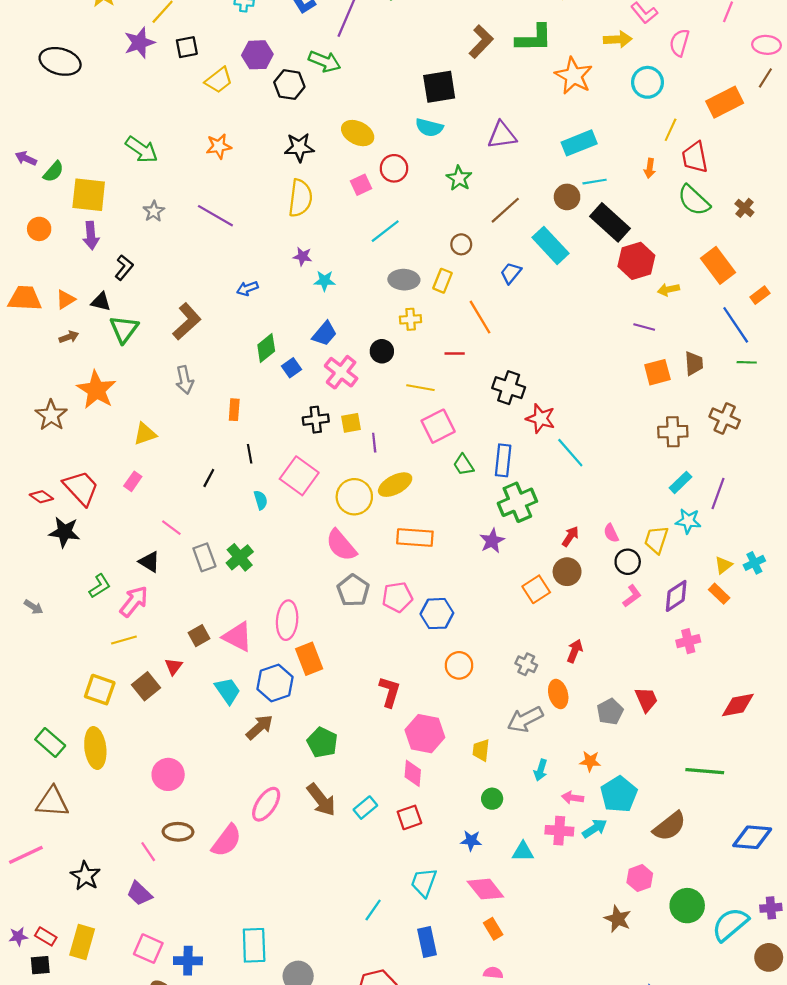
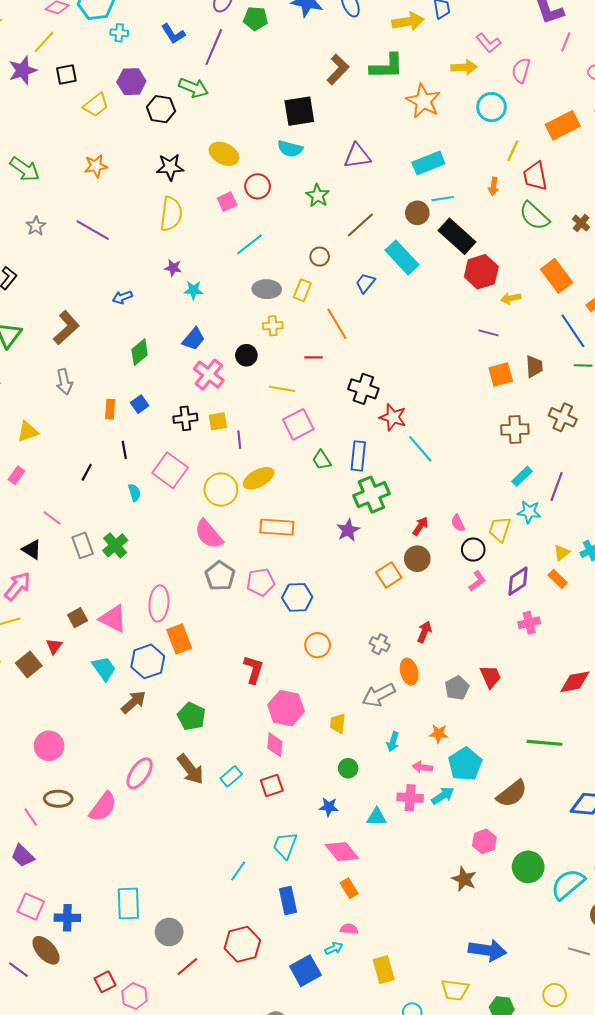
blue square: (292, 368) -> (140, 404), moved

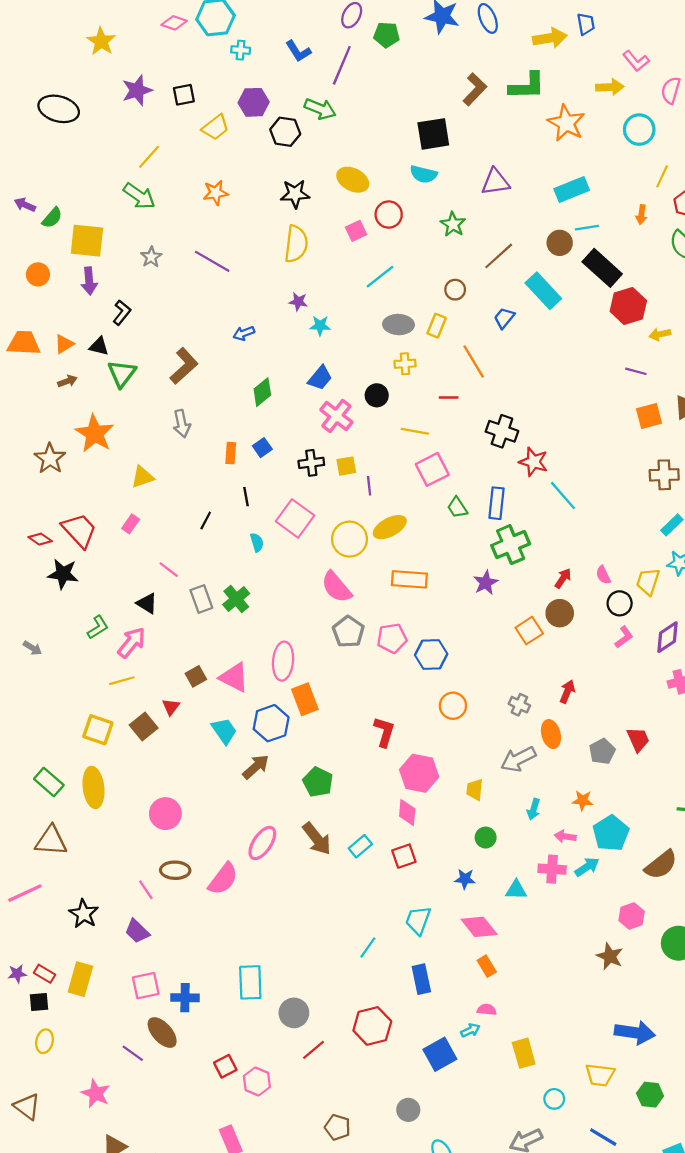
yellow line: (44, 42) -> (149, 157), moved
pink square: (31, 907) -> (146, 986), turned -36

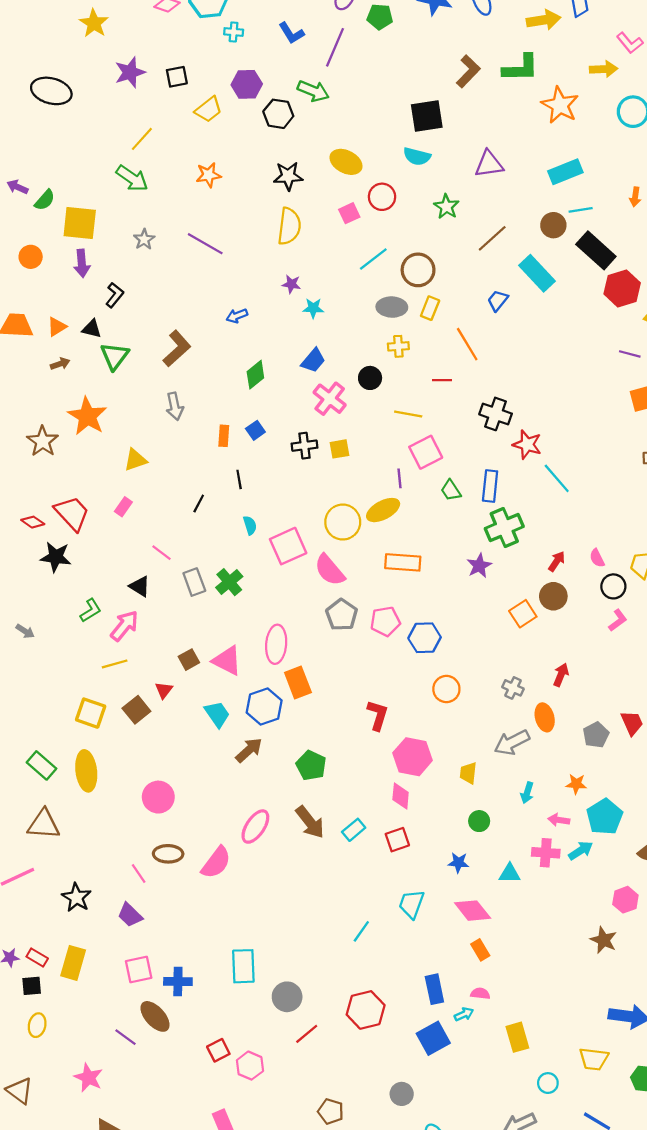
brown circle: (455, 290) -> (418, 270), moved, size x1.6
purple line: (369, 486) -> (399, 478), moved
pink square: (295, 518) -> (288, 546), moved, turned 30
blue rectangle: (421, 979) -> (434, 989), moved

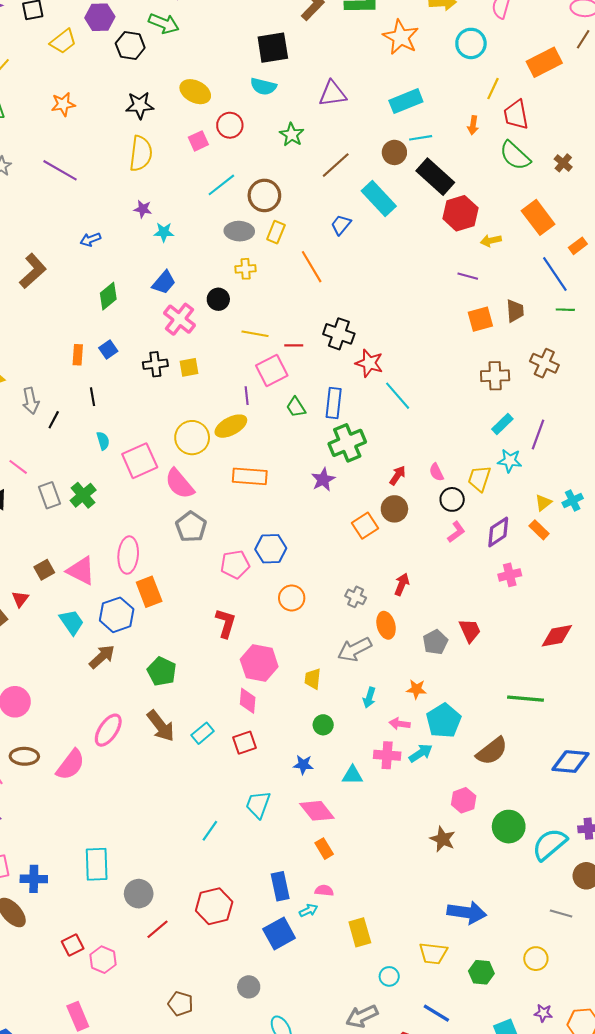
red line: (442, 380) -> (294, 345), moved
gray arrow: (175, 406) -> (31, 401), moved
pink pentagon: (385, 621) -> (235, 564), moved

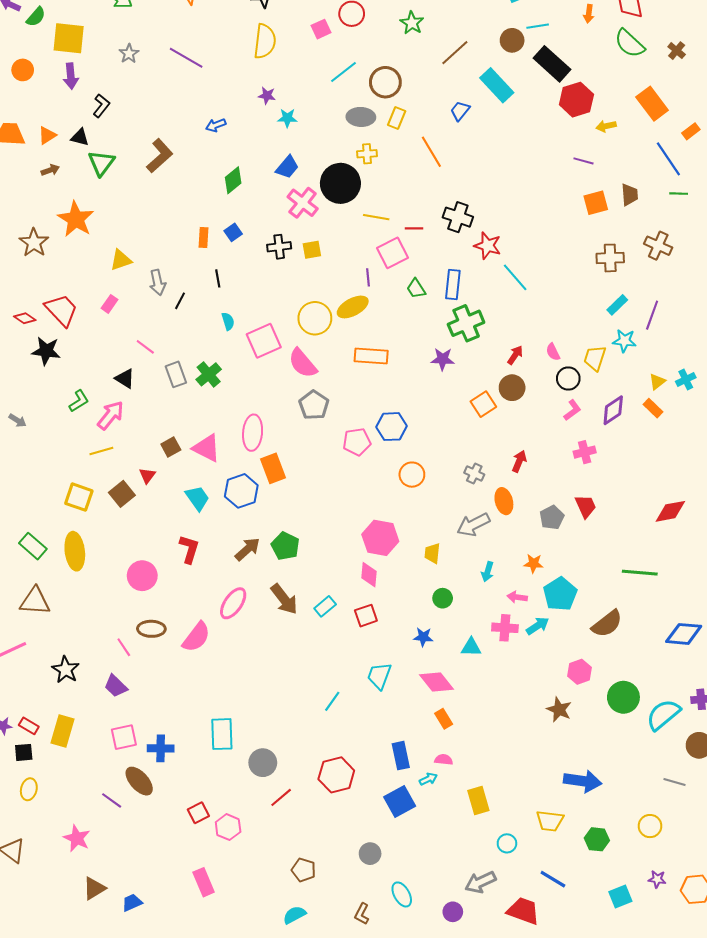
black circle: (218, 299) -> (340, 183), size x1.8
purple star: (323, 480) -> (443, 359), turned 30
pink cross: (510, 575) -> (585, 452), moved
red L-shape: (226, 623) -> (189, 549), moved
brown arrow: (102, 657) -> (247, 549), moved

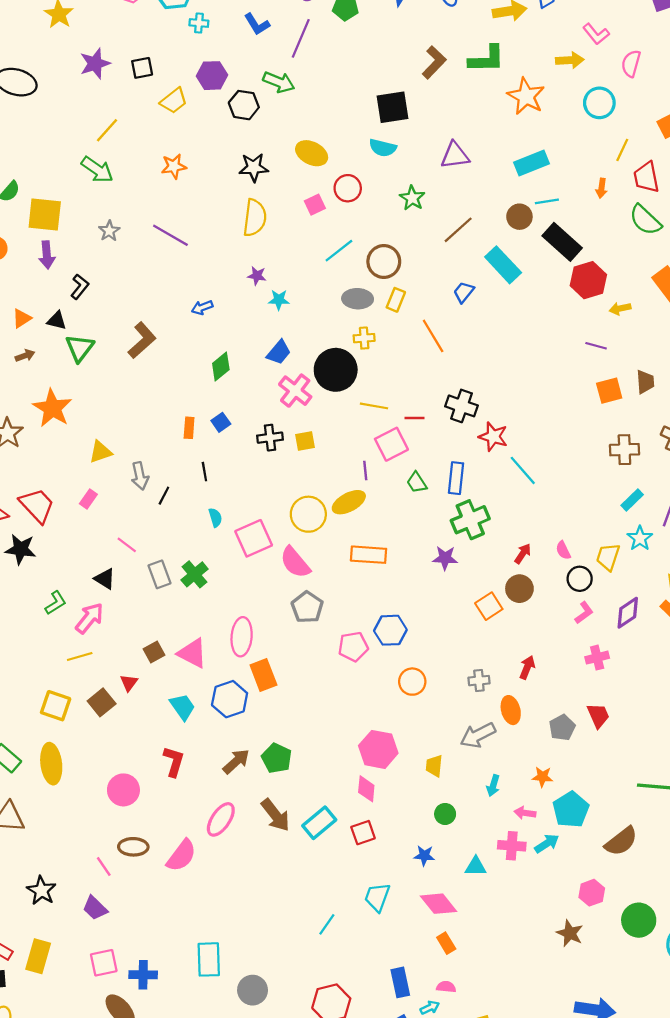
cyan star: (624, 341) -> (640, 538), turned 30
gray cross: (474, 474) -> (479, 681), turned -30
cyan rectangle: (325, 606) -> (319, 823), size x1.4

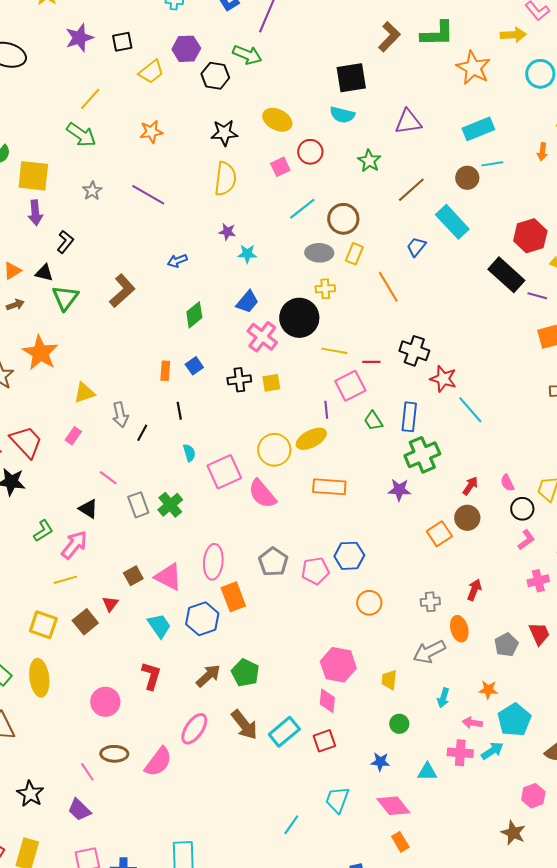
black rectangle: (562, 242) -> (506, 275), moved
gray pentagon: (307, 607) -> (273, 562), moved

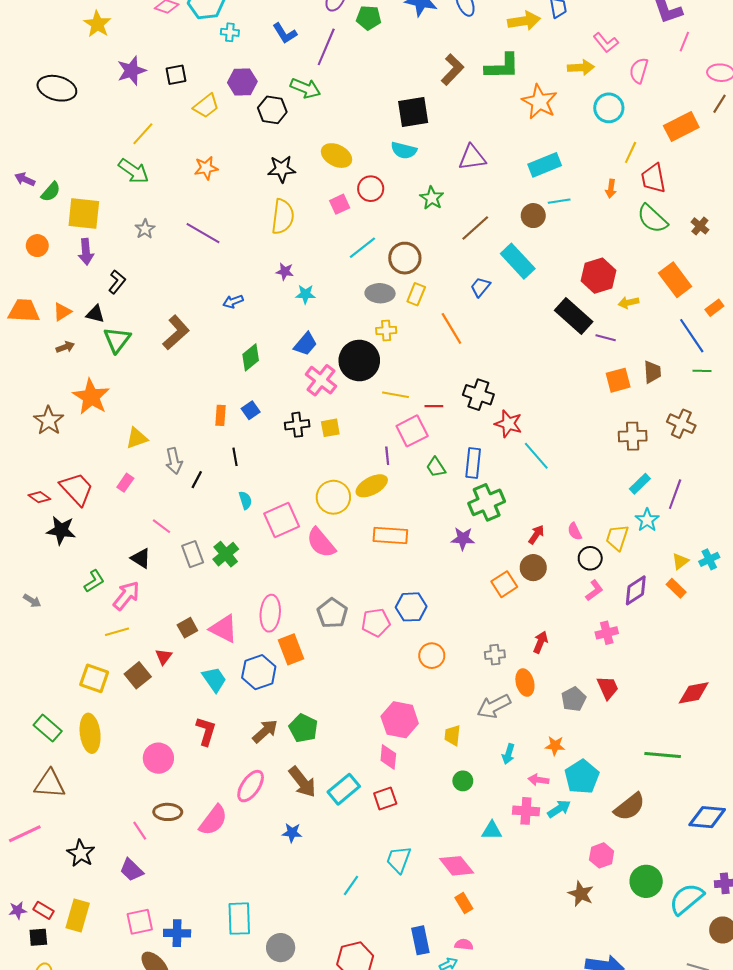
blue star: (380, 762) -> (292, 833), moved

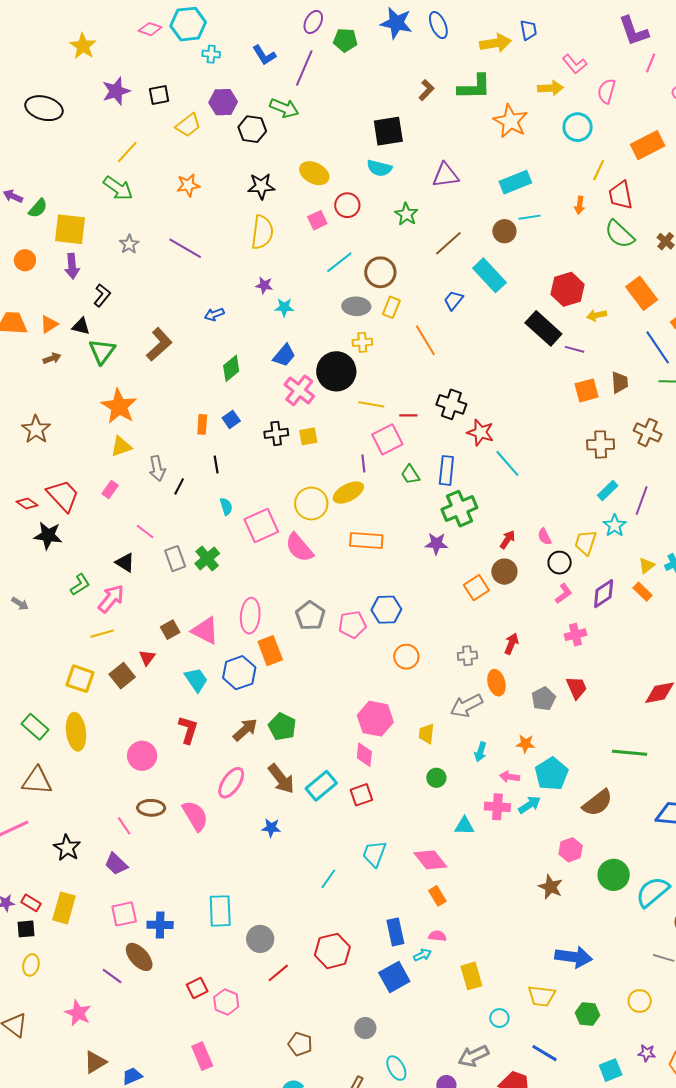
brown L-shape: (452, 70) -> (426, 90), size x0.7
orange star: (91, 397) -> (119, 406), moved
pink semicircle: (213, 820) -> (195, 816), turned -68

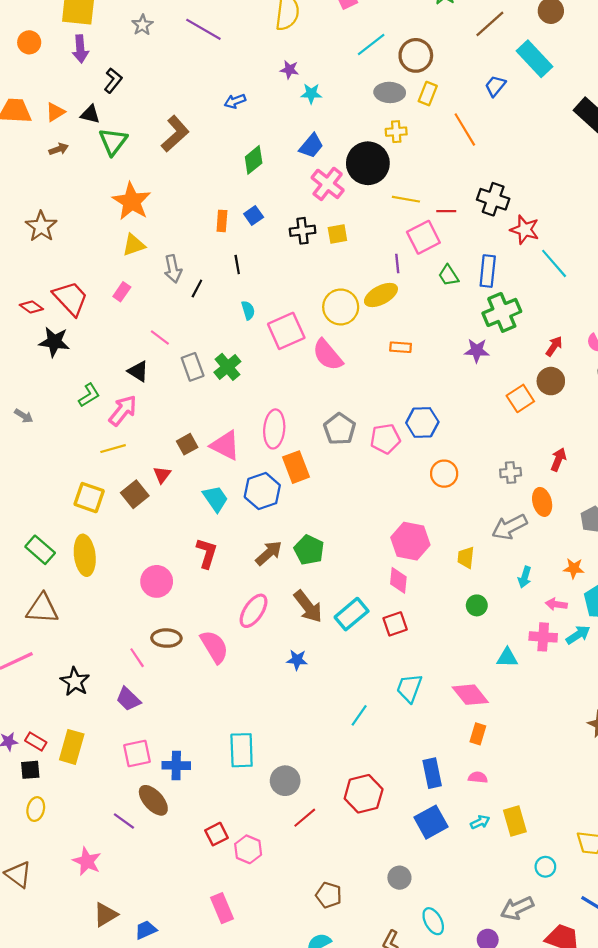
orange rectangle: (366, 541) -> (401, 347), size x0.6
orange rectangle: (437, 896) -> (478, 734), turned 48
cyan arrow: (422, 955) -> (480, 822), moved

